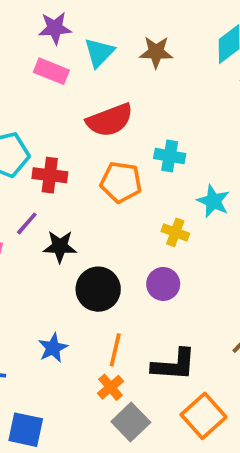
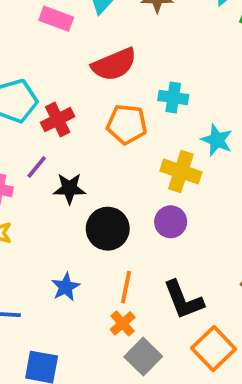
red cross: (50, 175) -> (58, 120), turned -32
yellow cross: (175, 232) -> (181, 171), size x1.5
black L-shape: (174, 365) -> (183, 300), turned 66

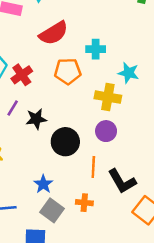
orange line: (126, 287) -> (93, 167), moved
orange cross: (123, 323) -> (84, 203), turned -35
gray square: (143, 357) -> (52, 210), moved

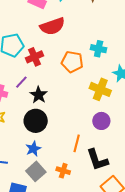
red semicircle: (54, 33) -> (52, 26), moved
black star: (36, 119) -> (39, 95), turned 30
purple circle: (106, 131) -> (101, 121), moved
black circle: (65, 142) -> (36, 121), moved

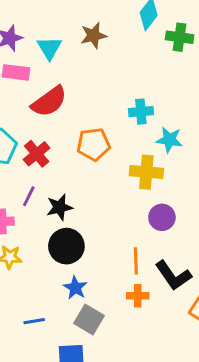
cyan cross: (99, 49) -> (141, 112), moved
black star: (39, 95) -> (59, 207), turned -30
orange cross: (63, 171) -> (138, 296), moved

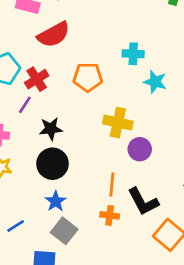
yellow cross: (146, 172) -> (118, 123), moved
purple line: (29, 196) -> (25, 105), moved
blue line: (34, 321) -> (16, 226), turned -30

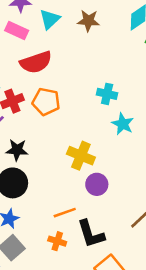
orange pentagon: (88, 77) -> (46, 102), moved
orange line: (112, 184) -> (65, 213), turned 55

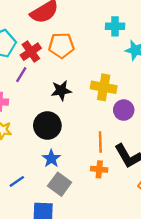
black star: (17, 150) -> (61, 90), moved
orange line: (65, 213) -> (100, 142), turned -60

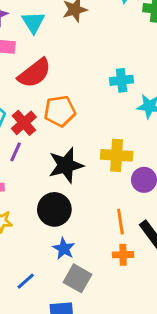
black star: (61, 90) -> (66, 165), size x1.4

